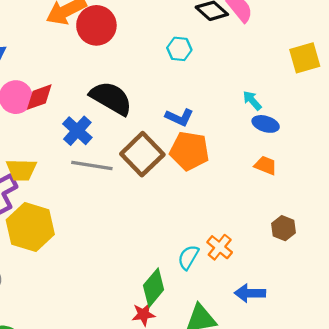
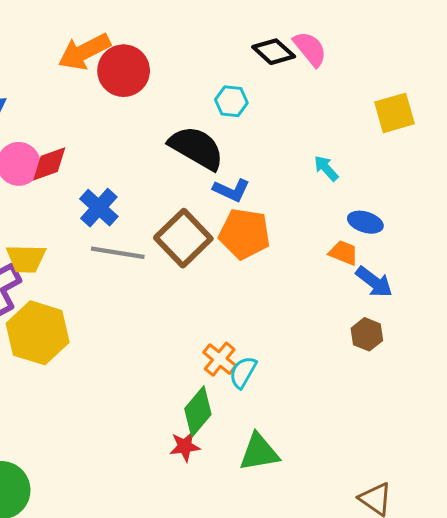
black semicircle: (111, 98) -> (196, 148), moved
blue ellipse: (266, 124) -> (365, 222), moved
orange cross: (220, 247) -> (220, 359), moved
blue arrow: (250, 293) -> (374, 282), moved, turned -144

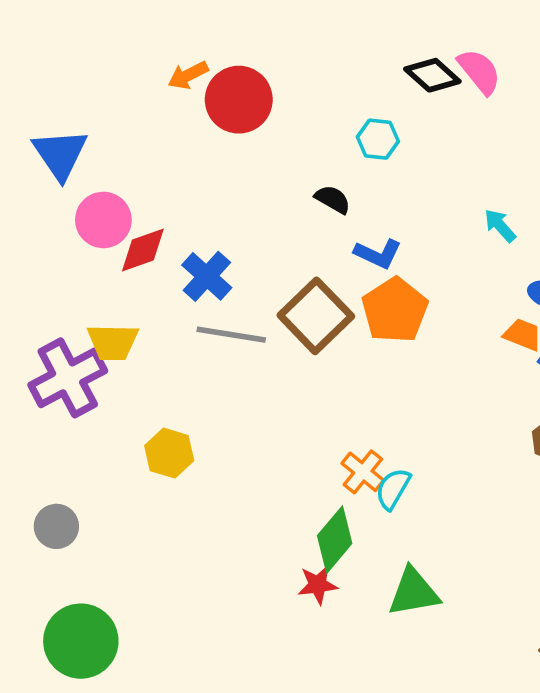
orange arrow: (84, 52) -> (188, 75), size x0.6
black semicircle: (196, 148) -> (333, 199), size x0.5
red diamond: (49, 164) -> (143, 250), moved
orange pentagon: (244, 234) -> (395, 310), turned 30
yellow hexagon: (38, 333) -> (169, 453), moved, size x0.6

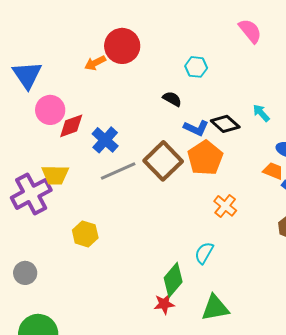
orange arrow: (188, 75) -> (95, 63), moved
black diamond: (432, 75) -> (225, 124), moved
gray line: (231, 335) -> (118, 171), turned -33
orange cross: (363, 472) -> (225, 206), moved

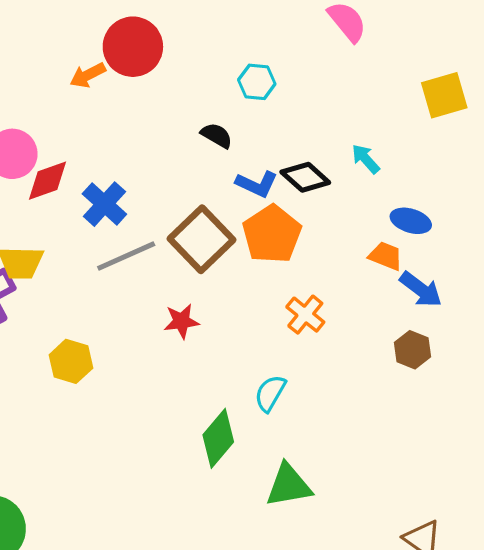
red star: (164, 304) -> (181, 321), moved

